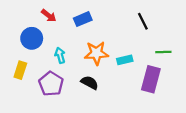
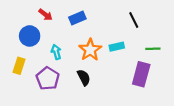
orange star: (96, 53) -> (90, 50), turned -30
cyan rectangle: (125, 60) -> (117, 47), moved
black semicircle: (90, 83) -> (84, 77), turned 35

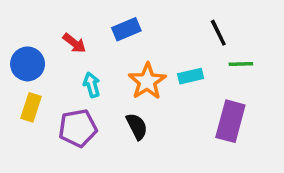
red arrow: (46, 15) -> (74, 43), moved
blue circle: (30, 36) -> (28, 64), moved
green line: (153, 49) -> (241, 64), moved
purple pentagon: (48, 79) -> (78, 128), turned 30

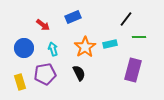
black line: (218, 33) -> (126, 19), turned 63
blue circle: (28, 64) -> (24, 48), moved
yellow rectangle: (31, 107) -> (20, 82), moved, turned -35

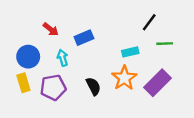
blue rectangle: (73, 17) -> (84, 38), moved
orange star: (85, 47) -> (124, 78), moved
purple rectangle: (133, 70) -> (157, 83), turned 30
yellow rectangle: (20, 82) -> (23, 83), moved

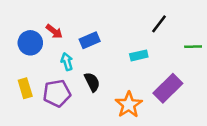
green line: (165, 44) -> (193, 47), moved
blue circle: (28, 57) -> (30, 43), moved
orange star: (124, 78) -> (129, 105), moved
black semicircle: (93, 86) -> (92, 82), moved

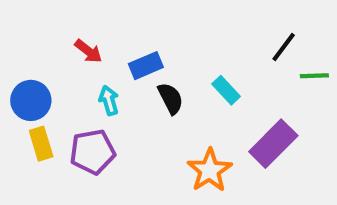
black line: (159, 24) -> (284, 47), moved
blue circle: (30, 43) -> (31, 100), moved
cyan rectangle: (139, 55) -> (226, 90), turned 60
black semicircle: (92, 82) -> (171, 98), moved

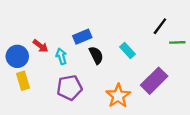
red arrow: (88, 51) -> (40, 46), moved
purple pentagon: (92, 152) -> (69, 88), moved

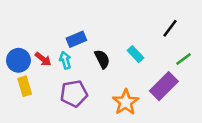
blue rectangle: (82, 37) -> (76, 39), moved
green line: (177, 42) -> (184, 59), moved, turned -35
red arrow: (40, 46) -> (43, 59), moved

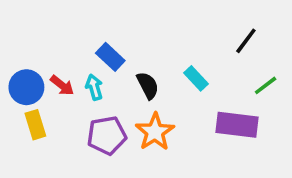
blue rectangle: (76, 39) -> (110, 57), turned 66
purple rectangle: (164, 86) -> (237, 125), turned 52
orange star: (126, 102) -> (155, 132), moved

